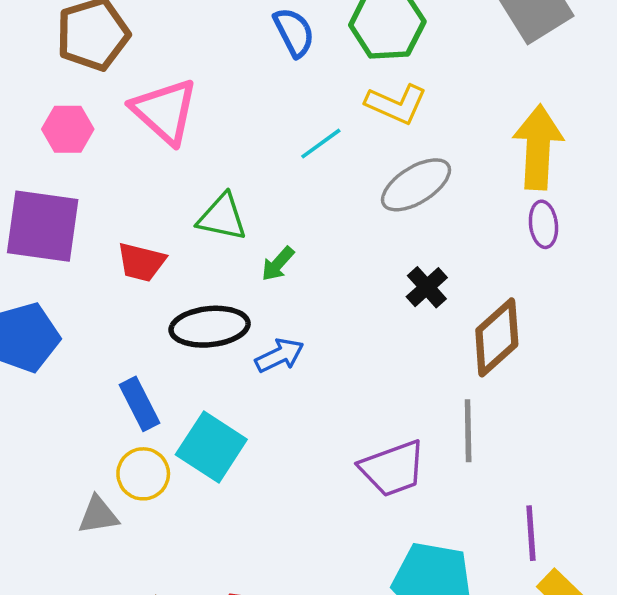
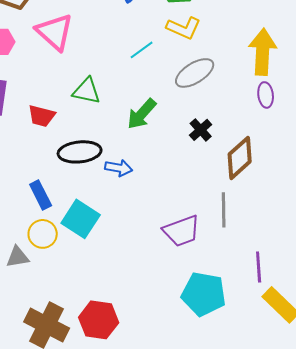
green arrow: (278, 264) -> (142, 114), moved, size x1.6
blue arrow: (280, 355) -> (119, 168), turned 36

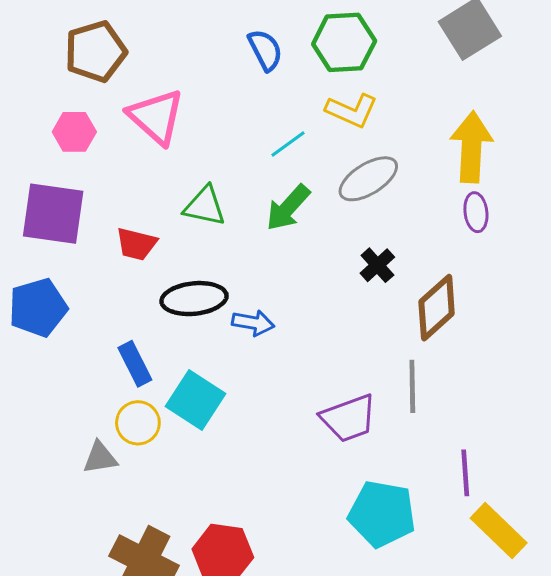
green arrow: (142, 114) -> (288, 208), moved

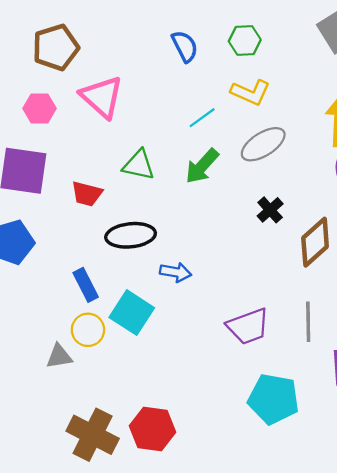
green hexagon: (344, 42) -> (245, 40), size x0.7
blue arrow: (253, 323) -> (176, 272), moved
gray line: (412, 386) -> (308, 322), moved

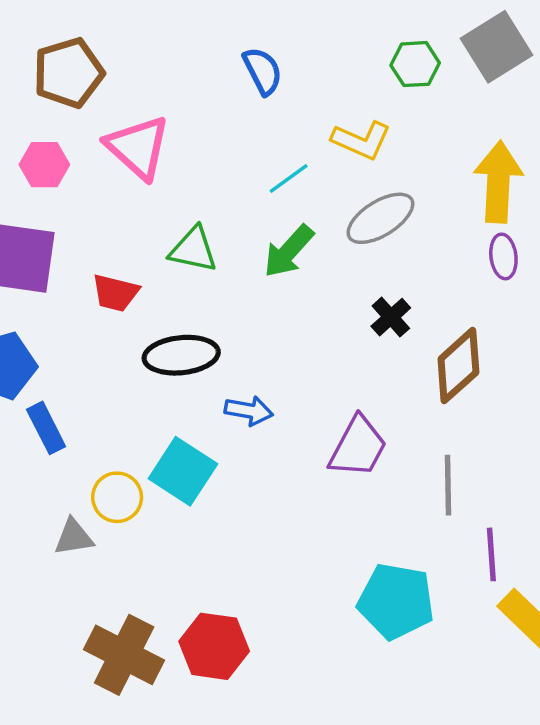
green hexagon: (245, 40) -> (415, 64), moved
blue rectangle: (86, 285) -> (46, 428), moved
purple trapezoid: (248, 326) -> (358, 447), moved, turned -42

